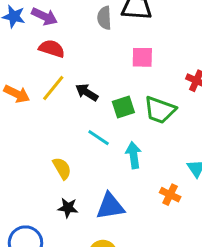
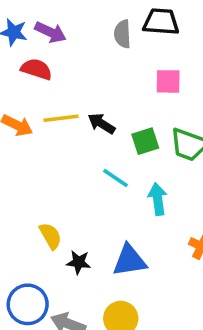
red semicircle: (52, 49) -> (36, 69), moved
yellow line: (53, 88) -> (61, 118), turned 44
yellow semicircle: (62, 168) -> (51, 236), moved

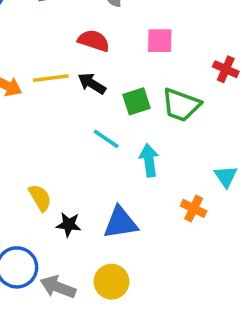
red semicircle: (36, 69) -> (94, 41), moved

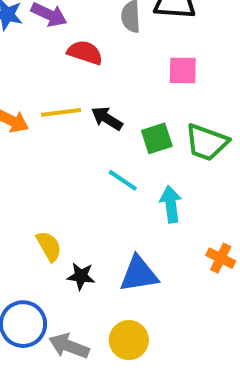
red semicircle: (94, 41) -> (85, 52), moved

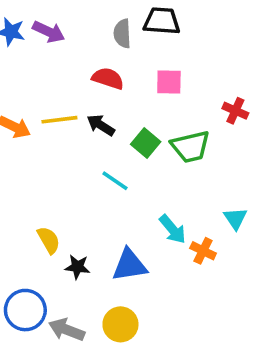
red semicircle: (85, 52) -> (108, 78), moved
green square: (157, 138) -> (146, 143), turned -32
green trapezoid: (207, 142) -> (190, 147), turned -33
cyan arrow: (171, 204) -> (173, 229), moved, turned 148

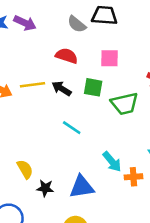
gray semicircle: (122, 34) -> (77, 24), turned -48
green square: (146, 143) -> (93, 87), moved, turned -30
orange cross: (203, 251) -> (133, 177), turned -30

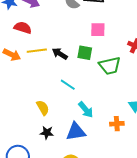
red semicircle: (67, 56) -> (23, 28), moved
cyan arrow: (112, 162) -> (86, 110), moved
yellow semicircle: (25, 169) -> (43, 108), moved

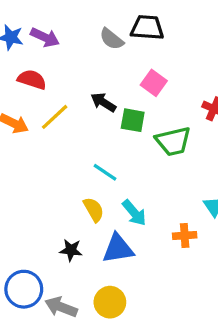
pink square: (98, 30) -> (154, 83), turned 35
yellow line: (37, 51) -> (55, 117), turned -36
black arrow: (60, 54) -> (103, 102), moved
yellow semicircle: (43, 108) -> (94, 210), moved

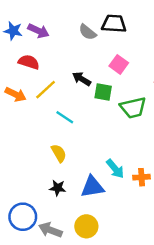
cyan line: (105, 172) -> (65, 117), moved
yellow semicircle: (94, 210) -> (59, 153), moved
cyan arrow: (134, 213) -> (115, 169), moved

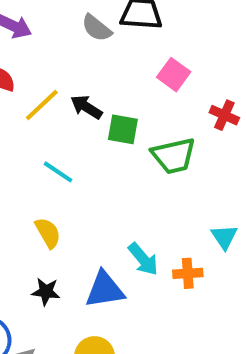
pink square: (119, 64) -> (174, 75), moved
yellow line: (46, 90) -> (42, 105), moved

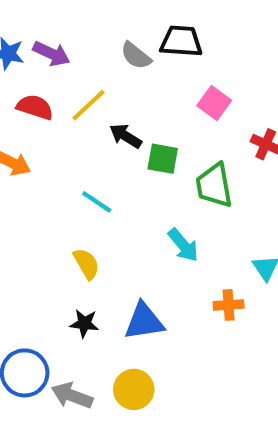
yellow line: (42, 105) -> (88, 105), moved
green trapezoid: (174, 156) -> (214, 185), turned 93
cyan arrow: (143, 259) -> (183, 245), moved

